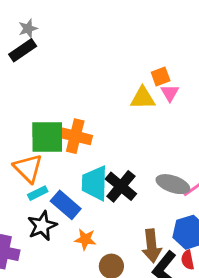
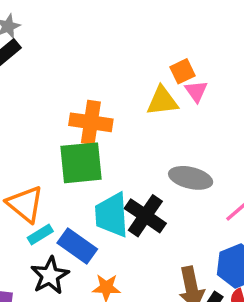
orange cross: (75, 136) -> (91, 122), moved
green square: (47, 137) -> (81, 163), moved
gray ellipse: (173, 184) -> (191, 178), moved

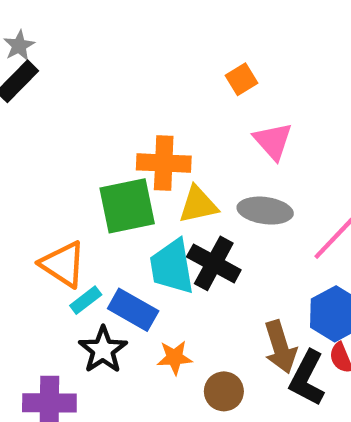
pink triangle: (196, 91) -> (273, 141), moved, size x1.4
yellow triangle: (162, 101) -> (198, 205), moved
orange cross: (91, 122) -> (164, 163), moved

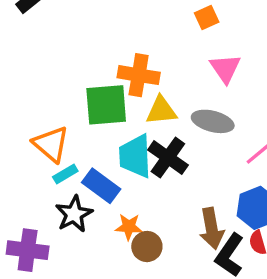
brown circle: (224, 391) -> (147, 247), moved

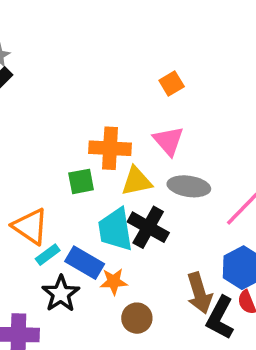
pink triangle: (225, 68) -> (168, 141), moved
green square: (106, 105) -> (81, 181), size x0.6
orange star: (129, 227) -> (114, 281), moved

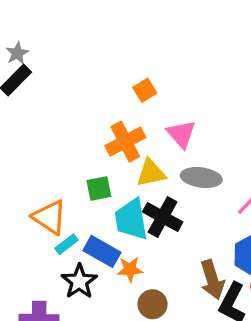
orange square: (172, 83) -> (145, 90), moved
orange cross: (110, 148) -> (125, 142), turned -30
green square: (81, 181) -> (99, 189), moved

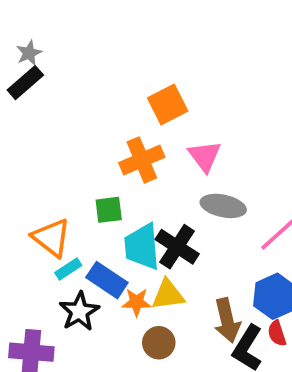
orange square: (145, 90) -> (168, 104), size x1.5
yellow triangle: (151, 173) -> (168, 295), moved

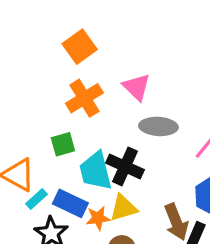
orange square: (168, 104) -> (80, 47), moved

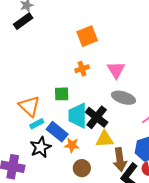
orange cross: (84, 98) -> (82, 69), size x0.6
yellow triangle: (123, 208) -> (105, 139), moved

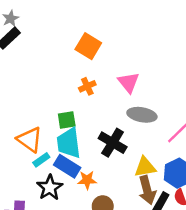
orange square: (87, 36) -> (88, 46), turned -30
cyan trapezoid: (78, 116) -> (69, 143), moved
yellow triangle: (105, 139) -> (145, 167), moved

